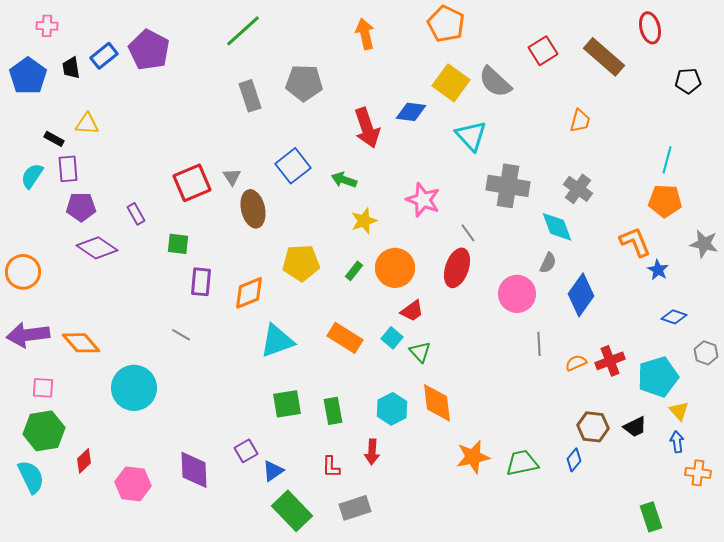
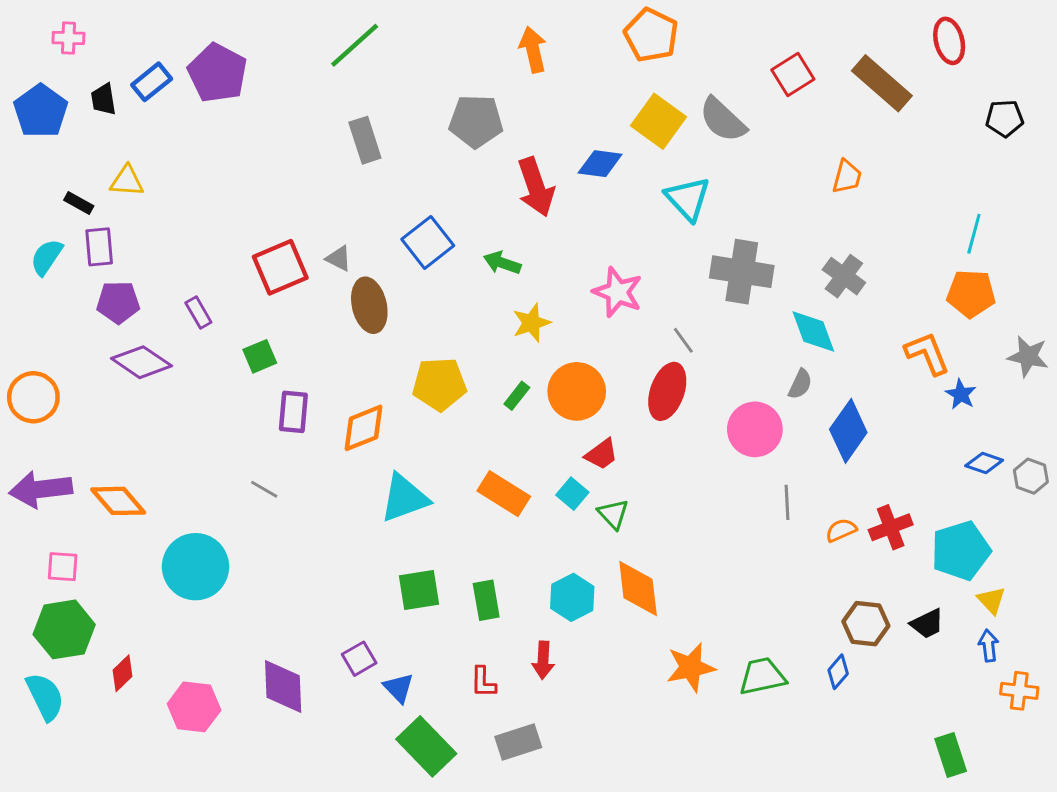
gray pentagon: (304, 83) -> (476, 121), moved
gray triangle: (232, 177) -> (339, 259), turned -30
green square: (178, 244) -> (260, 356), turned -30
gray hexagon: (706, 353) -> (1031, 476), moved
blue triangle: (273, 471) -> (399, 688), turned -40

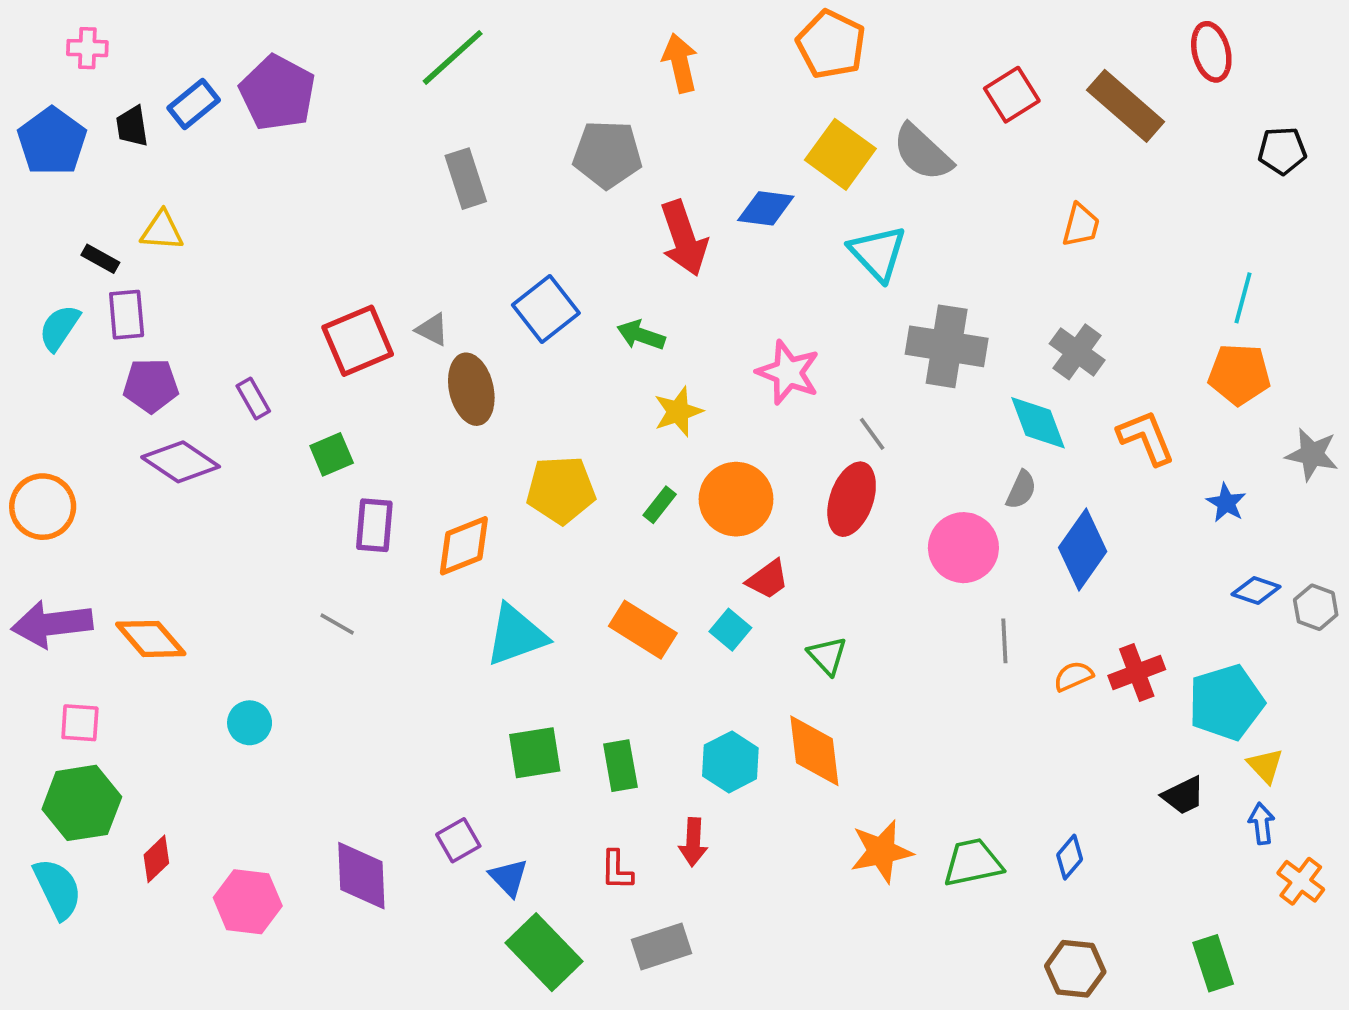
orange L-shape: (927, 353) -> (1146, 438), moved
green triangle: (613, 514) -> (827, 656), moved
cyan circle: (196, 567) -> (250, 723), size x0.5
brown hexagon: (866, 624) -> (1075, 969), moved
orange cross: (1019, 691) -> (1301, 881), turned 30

